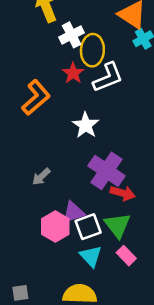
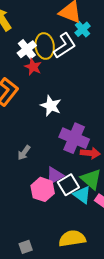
white cross: (72, 35) -> (27, 49), moved
white L-shape: (108, 77) -> (65, 46), moved
cyan triangle: (91, 256) -> (82, 195), moved

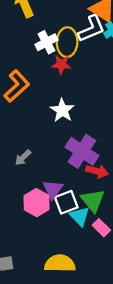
white L-shape: (65, 46) -> (91, 29), moved
red star: (33, 67) -> (61, 64), moved, turned -30
purple triangle: (55, 176) -> (53, 189), turned -36

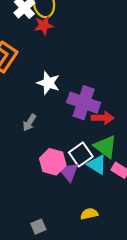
white star: (62, 110) -> (48, 83), moved
purple triangle: (53, 189) -> (69, 172), moved
yellow semicircle: (60, 263) -> (89, 214), size x0.6

